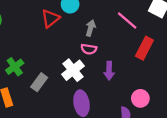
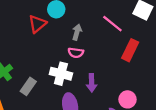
white cross: (73, 70) -> (61, 74), turned -35
purple arrow: (109, 71) -> (92, 83), moved

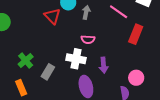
red triangle: (37, 24) -> (52, 16), turned -30
gray arrow: (77, 32) -> (86, 12), moved

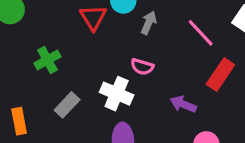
green cross: (26, 60) -> (47, 60), moved
purple arrow: (104, 65) -> (183, 104), moved, turned 105

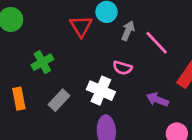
pink line: (201, 33) -> (157, 43), moved
orange rectangle: (19, 121) -> (19, 99), moved

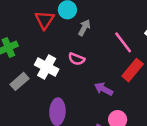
pink line: (157, 43) -> (123, 42), moved
white cross: (101, 91) -> (47, 67), moved

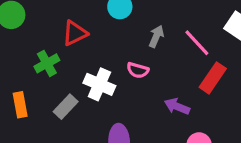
red triangle: (44, 20) -> (75, 33), moved, turned 36
gray arrow: (84, 28) -> (156, 36), moved

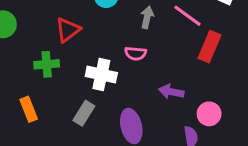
green cross: (47, 63) -> (47, 64), turned 35
purple arrow: (177, 106) -> (171, 92), moved
gray rectangle: (66, 107) -> (84, 113), moved

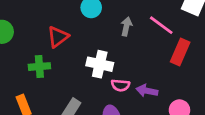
pink semicircle: (136, 54) -> (120, 85), moved
white cross: (101, 74) -> (100, 64), moved

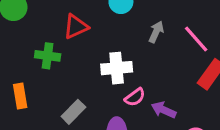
white cross: (100, 64) -> (117, 68), turned -30
pink semicircle: (120, 85) -> (135, 97), turned -54

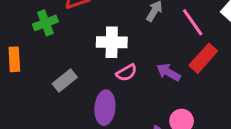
green cross: (48, 56) -> (45, 23), turned -35
purple arrow: (164, 110) -> (168, 72), moved

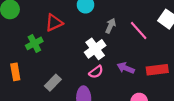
white cross: (112, 42) -> (95, 49), moved, turned -30
red rectangle: (203, 58) -> (157, 70), moved, turned 48

